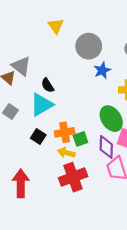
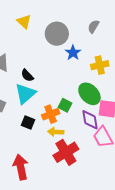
green square: (80, 139) -> (65, 105), moved, turned -32

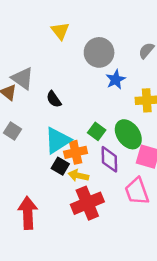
cyan triangle: (25, 94) -> (58, 140), moved
green square: (65, 105) -> (97, 131), moved
purple diamond: (90, 120) -> (109, 159), moved
black square: (28, 123) -> (60, 166), moved

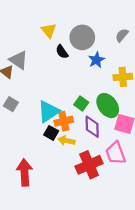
yellow triangle: (60, 31) -> (49, 30), moved
black semicircle: (54, 99) -> (62, 52), moved
red cross: (87, 203) -> (89, 165), moved

